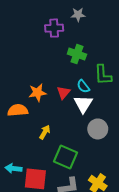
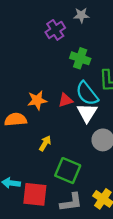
purple cross: (54, 28) -> (55, 30), turned -30
cyan semicircle: (83, 86) -> (87, 93), size x1.6
red triangle: (63, 93) -> (65, 100), turned 32

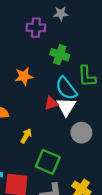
purple cross: (55, 30) -> (36, 28), turned 36
orange star: (37, 100) -> (24, 76), moved
red triangle: (65, 100) -> (51, 103), moved

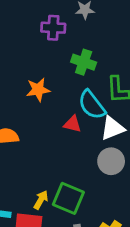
red triangle: (51, 103) -> (73, 124), turned 32
white triangle: (66, 107) -> (112, 128), moved, turned 36
yellow arrow: (26, 136) -> (41, 200), moved

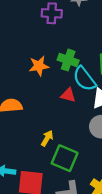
green cross: (84, 62) -> (68, 60), moved
yellow arrow: (41, 200) -> (47, 138), moved

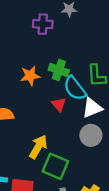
red triangle: (68, 95) -> (59, 104), turned 35
yellow arrow: (47, 138) -> (38, 147), size x1.5

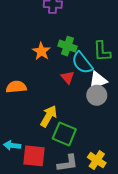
orange star: (30, 76) -> (41, 51), turned -30
gray circle: (91, 135) -> (97, 95), moved

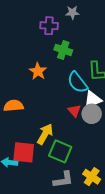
green cross: (67, 46) -> (63, 50), moved
red triangle: (67, 77) -> (74, 111), moved
red square: (34, 156) -> (24, 152), moved

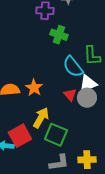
orange star: (38, 71) -> (34, 88), moved
red square: (24, 152) -> (20, 136), turned -35
yellow cross: (92, 177) -> (87, 160), turned -36

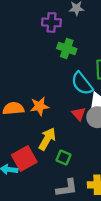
orange star: (34, 88) -> (39, 106), turned 30
green square: (56, 135) -> (63, 157), size x0.6

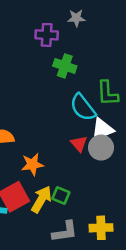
orange star: (39, 106) -> (32, 164), moved
yellow arrow: (47, 139) -> (41, 199), moved

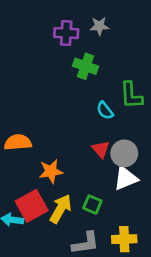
gray star: (76, 18) -> (99, 26), moved
cyan semicircle: (83, 107) -> (105, 110), size x0.6
white triangle: (102, 129) -> (126, 178), moved
green square: (61, 195) -> (92, 205), moved

